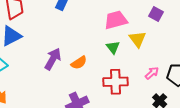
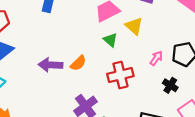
purple arrow: (53, 59) -> (50, 65), turned -105

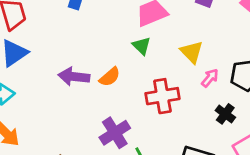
yellow triangle: (134, 26) -> (192, 52), moved
green triangle: (110, 40) -> (142, 46), moved

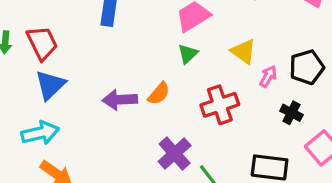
green triangle: (142, 46) -> (188, 54), turned 42

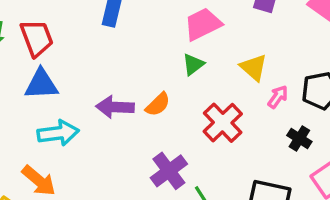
blue triangle: (50, 85) -> (41, 84), turned 36
red cross: (220, 105) -> (223, 123), turned -30
cyan arrow: (40, 133) -> (58, 133), moved

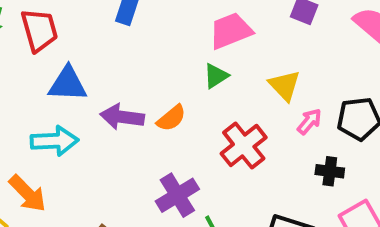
blue triangle: (41, 84) -> (68, 84), moved
black cross: (299, 139) -> (330, 171), turned -30

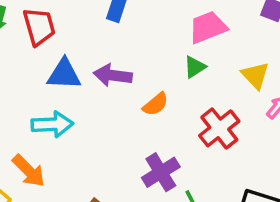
purple arrow: (122, 117) -> (113, 75), moved

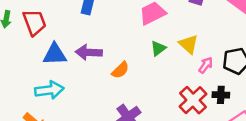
green triangle: (195, 67) -> (158, 48), moved
red cross: (219, 128) -> (193, 100), moved

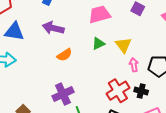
purple arrow: (89, 52) -> (53, 28), moved
pink arrow: (206, 65) -> (134, 65), turned -56

